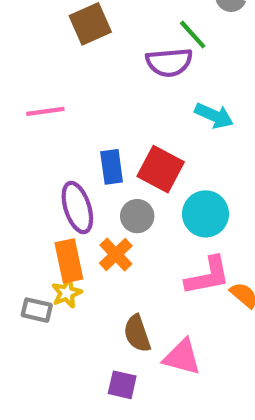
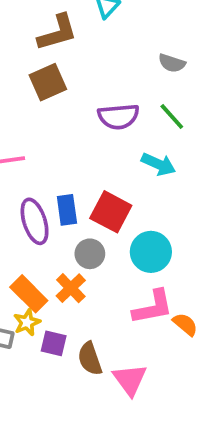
green line: (193, 35) -> (172, 116), moved
purple ellipse: (77, 208) -> (35, 221), moved
orange rectangle: (69, 261) -> (29, 294), turned -33
pink triangle: (182, 357) -> (130, 380), turned 39
purple square: (122, 385) -> (54, 343), moved

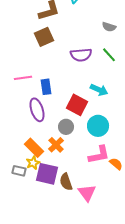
cyan arrow: (158, 164) -> (99, 90), moved
blue rectangle: (67, 210) -> (46, 87), moved
purple square: (54, 343) -> (47, 174), size x1.6

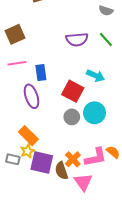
brown square: (44, 37) -> (15, 34), moved
gray circle: (66, 127) -> (72, 117), moved
orange cross: (56, 145) -> (73, 159), moved
pink L-shape: (99, 155) -> (96, 157), moved

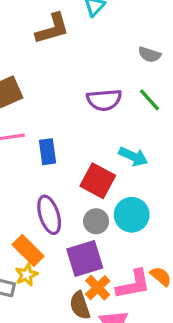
purple ellipse: (32, 96) -> (49, 215), moved
purple square: (42, 162) -> (85, 258), moved, turned -30

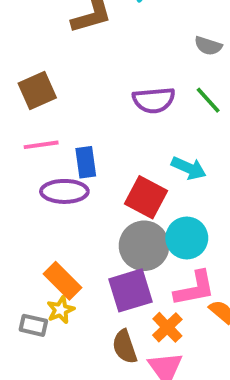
purple ellipse: (49, 215) -> (64, 191), moved, turned -72
gray circle: (96, 221) -> (144, 246), size x1.6
pink L-shape: (133, 284) -> (195, 288), moved
orange cross: (98, 288) -> (167, 327), moved

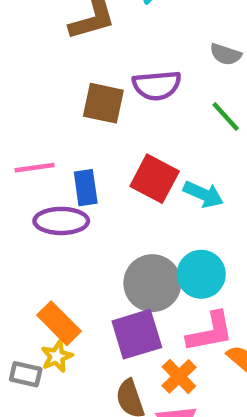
brown square: (37, 90) -> (103, 103), moved, turned 36
purple semicircle: (154, 100) -> (157, 85), moved
red square: (146, 197) -> (155, 179), moved

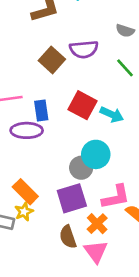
brown square: (103, 103) -> (52, 60), turned 30
cyan circle: (201, 274) -> (96, 154), moved
gray circle: (152, 283) -> (81, 168), size x0.7

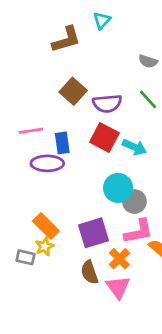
purple semicircle: (84, 49) -> (107, 103), moved
gray circle: (81, 168) -> (134, 202), moved

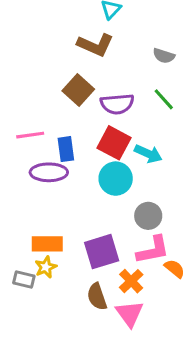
brown L-shape: (66, 39) -> (95, 45), moved, turned 40
cyan circle: (118, 188) -> (116, 179), moved
orange rectangle: (46, 226) -> (47, 244), turned -45

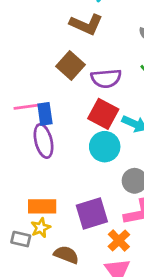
blue rectangle: (66, 149) -> (45, 114), moved
purple ellipse: (49, 172) -> (44, 141), turned 76
brown semicircle: (97, 297) -> (66, 255), moved, turned 130

